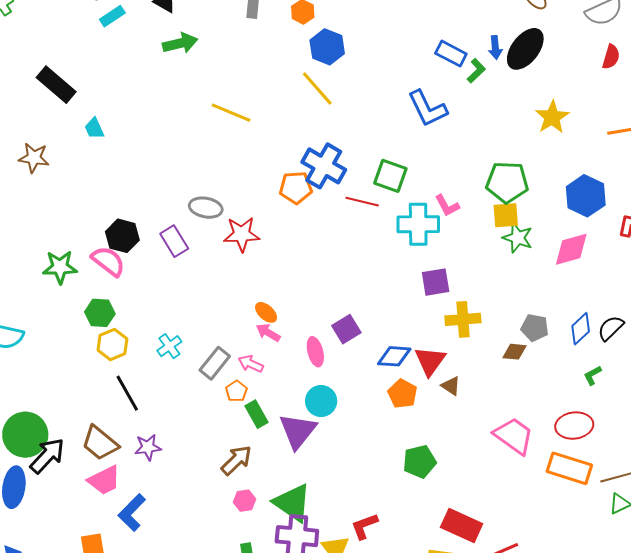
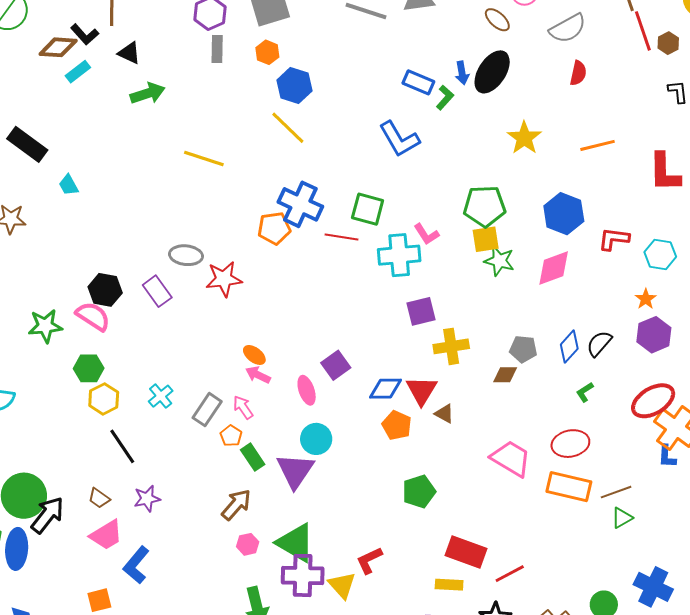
pink arrow: (251, 364) -> (243, 407), turned 35
brown trapezoid: (100, 443) -> (99, 498), size x0.6

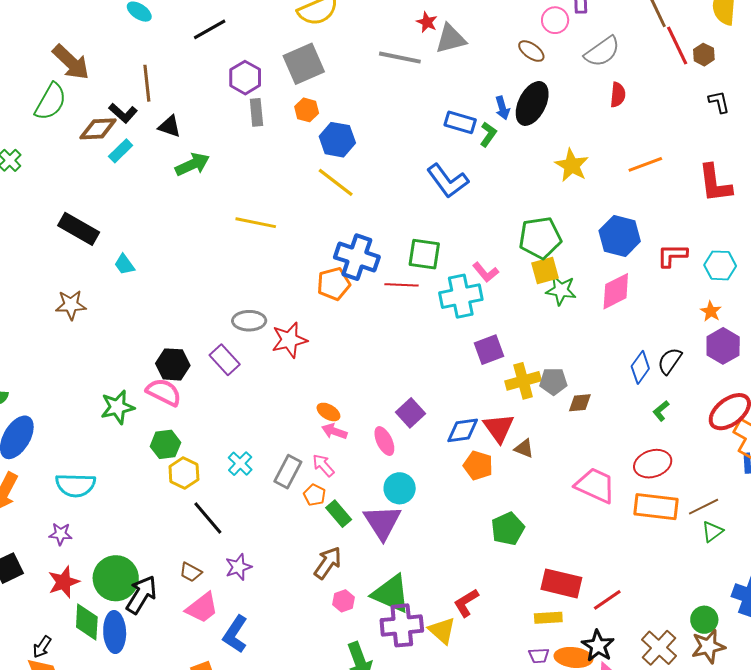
gray pentagon: (523, 349) -> (553, 381), moved

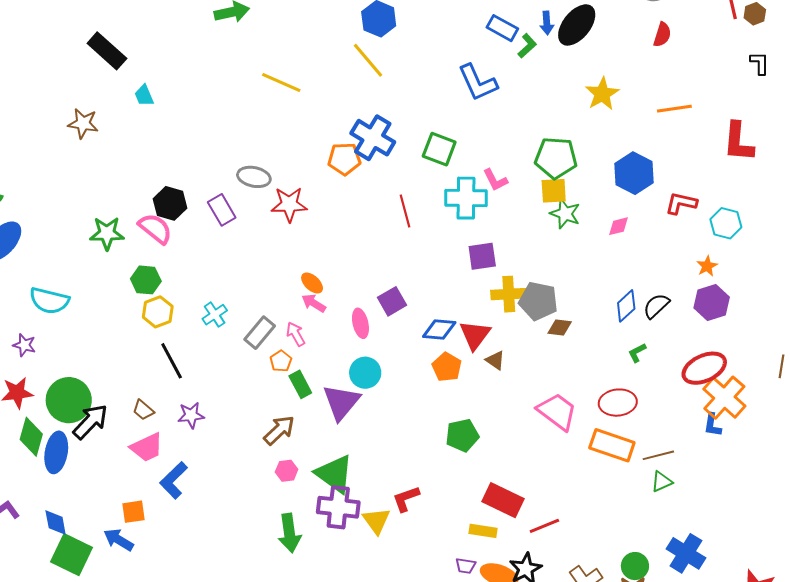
red line: (401, 285) -> (405, 211), moved, turned 60
pink diamond: (616, 291) -> (618, 226), size x0.6
gray pentagon: (553, 381) -> (538, 301), size x1.4

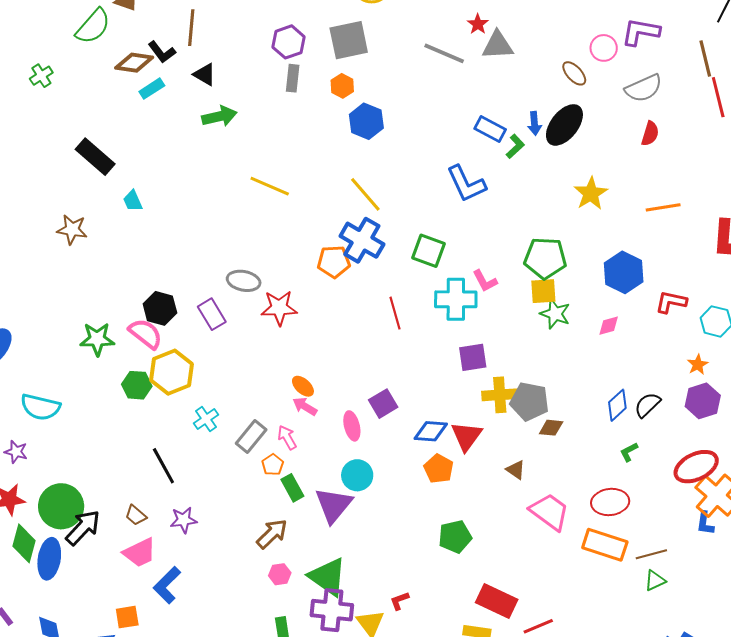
yellow line: (368, 60) -> (365, 194), moved
yellow hexagon: (158, 312) -> (172, 372), moved, size x1.4
brown triangle: (495, 360) -> (516, 470), moved
red L-shape: (406, 499) -> (399, 601), size x0.7

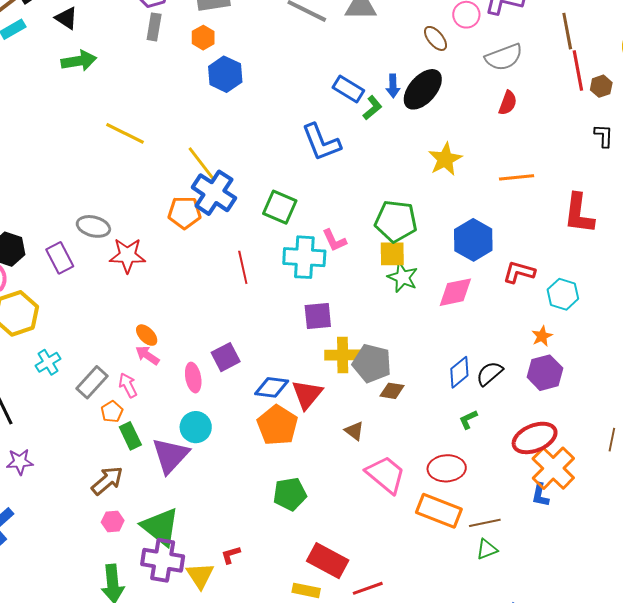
yellow line: (365, 194) -> (202, 164), moved
pink diamond: (609, 326) -> (455, 292), size x1.6
orange pentagon: (439, 469) -> (277, 425), size x1.4

